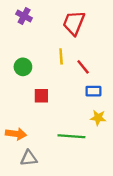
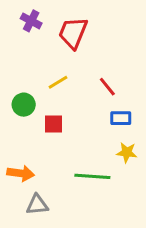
red trapezoid: (74, 23) -> (73, 33), moved
yellow line: (61, 56) -> (58, 82), moved, turned 63
green circle: (23, 67) -> (24, 105), moved

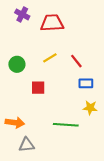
red trapezoid: (73, 33) -> (52, 23), turned 65
yellow line: (58, 82) -> (50, 58), moved
green circle: (24, 105) -> (17, 64), moved

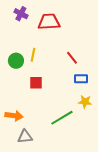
yellow line: (50, 58) -> (33, 55), moved, turned -48
green line: (66, 125) -> (62, 118), turned -35

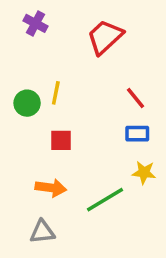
red trapezoid: (49, 22) -> (105, 37), moved, turned -40
red line: (72, 58) -> (135, 98), moved
orange arrow: (14, 116) -> (51, 188), moved

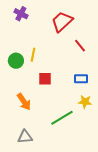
red line: (135, 98) -> (80, 46), moved
red square: (61, 140) -> (45, 79), moved
orange arrow: (51, 188) -> (24, 102), moved, turned 48

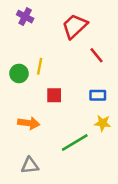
orange arrow: (24, 102) -> (29, 123), turned -48

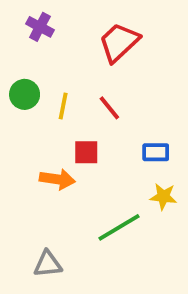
red line: (97, 55) -> (109, 108), moved
green circle: (19, 73) -> (25, 94), moved
orange arrow: (29, 123) -> (57, 179), moved

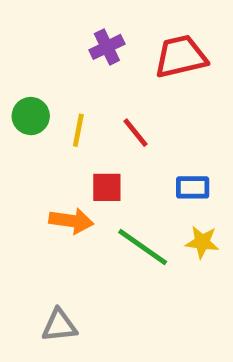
purple cross: (40, 27) -> (107, 47), moved, turned 36
red trapezoid: (119, 42) -> (181, 56), moved, turned 30
green line: (119, 227) -> (143, 247), moved, turned 66

